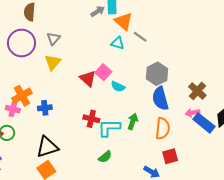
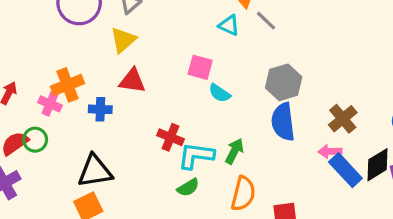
pink square: (103, 72) -> (200, 67), turned -35
red triangle: (88, 79) -> (132, 81), moved, turned -42
orange semicircle: (163, 128) -> (243, 194), moved
green semicircle: (105, 157) -> (188, 188), moved

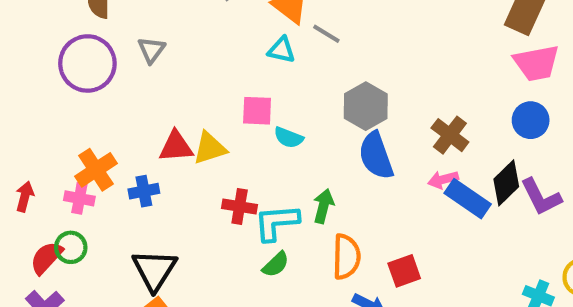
yellow triangle: (123, 40) -> (210, 148), moved, turned 36
black triangle: (95, 171) -> (154, 270), turned -36

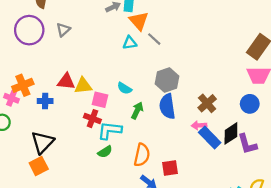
cyan triangle: (282, 50) -> (130, 43), turned -32
pink square: (257, 111) -> (100, 100), moved
green arrow: (323, 206) -> (137, 111), moved

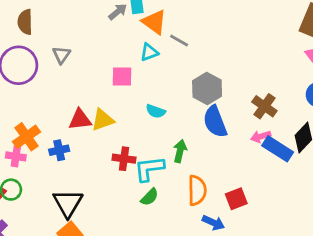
pink square: (100, 100) -> (122, 77), moved
green arrow: (137, 111) -> (180, 151), moved

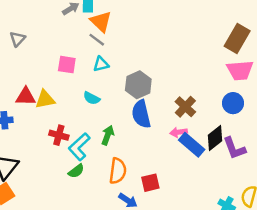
gray line: (179, 40) -> (97, 40), moved
cyan triangle: (149, 52) -> (101, 64), moved
cyan L-shape: (149, 169) -> (79, 147), turned -44

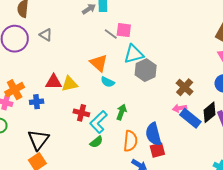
orange triangle: (101, 22) -> (99, 63), moved
gray triangle: (17, 39) -> (46, 35), turned -40
cyan triangle: (101, 64) -> (134, 54), moved, size x1.5
pink square: (67, 65) -> (124, 30), moved
blue semicircle: (141, 114) -> (153, 134), moved

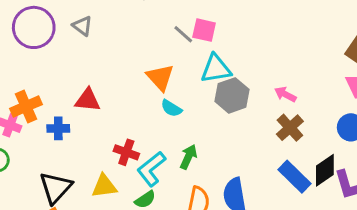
yellow triangle: (70, 84) -> (104, 186), moved
pink arrow: (179, 108) -> (285, 94), moved, turned 32

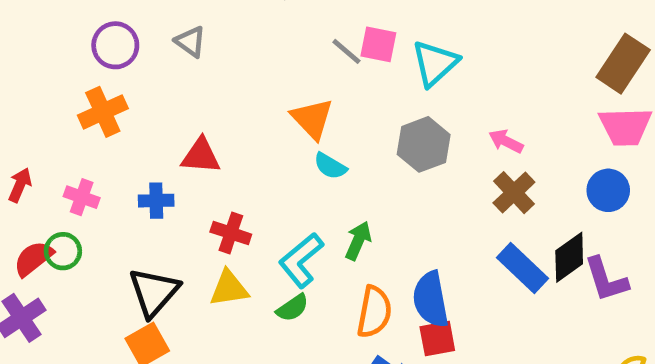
purple circle: (34, 27) -> (115, 45), size x0.7
cyan triangle: (216, 69) -> (435, 63), moved, turned -32
orange cross: (26, 106) -> (103, 112), moved
red cross: (126, 152) -> (231, 233), moved

